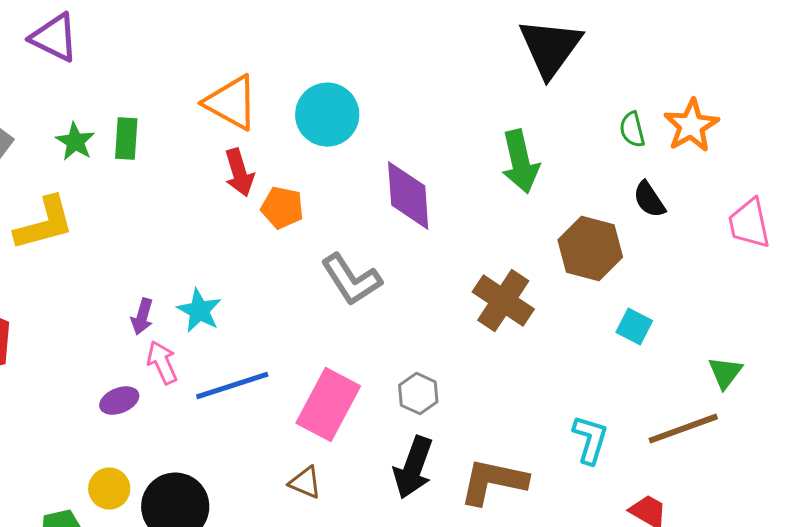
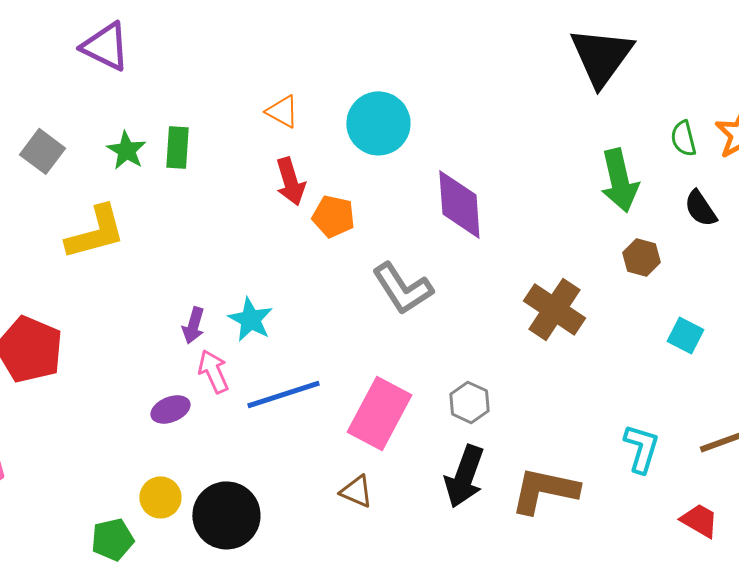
orange triangle: (231, 103) -> (282, 111), size x0.6
green arrow: (520, 162) -> (619, 180), moved
brown hexagon: (590, 249) -> (641, 257), size x0.6

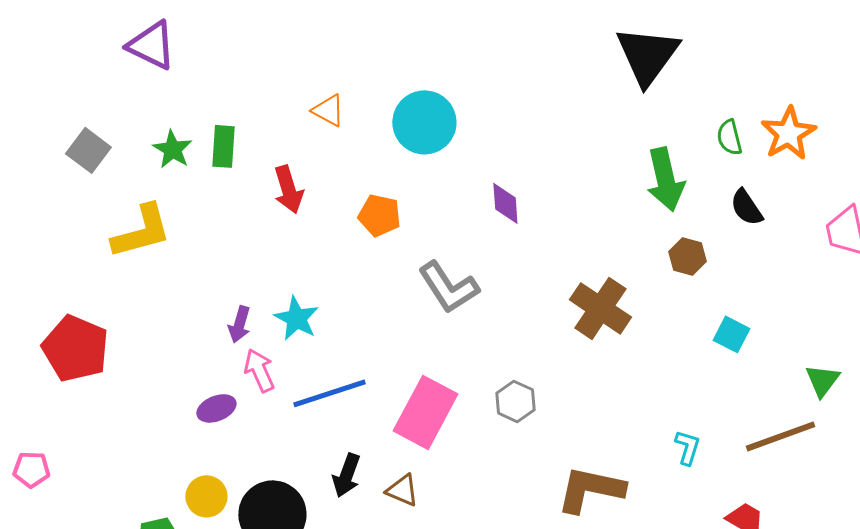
red arrow: (290, 181) -> (288, 189), moved
purple diamond: (459, 204) -> (505, 203), size x0.6
cyan L-shape: (641, 448) -> (687, 447), size x0.7
black arrow: (464, 476) -> (346, 475), moved, size x0.7

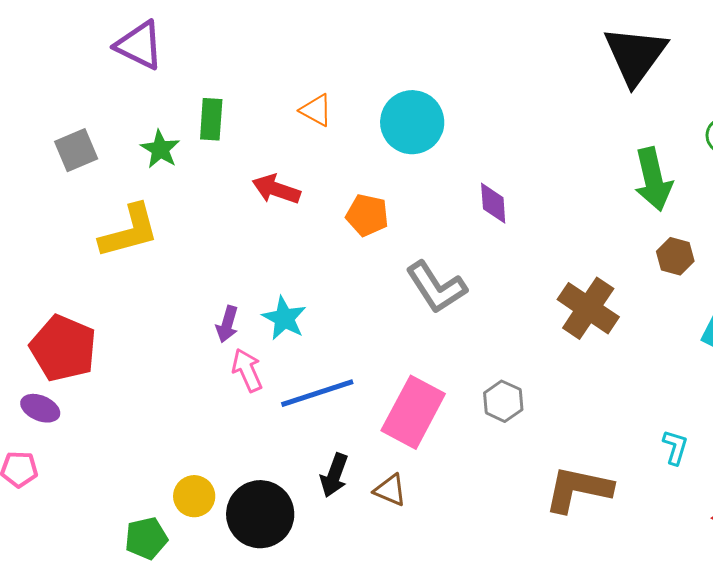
green rectangle: (223, 146) -> (211, 119), moved
gray square: (88, 150) -> (76, 150), turned 30
red arrow: (288, 189) -> (276, 189), turned 126
purple ellipse: (216, 408) -> (40, 408), moved, turned 45

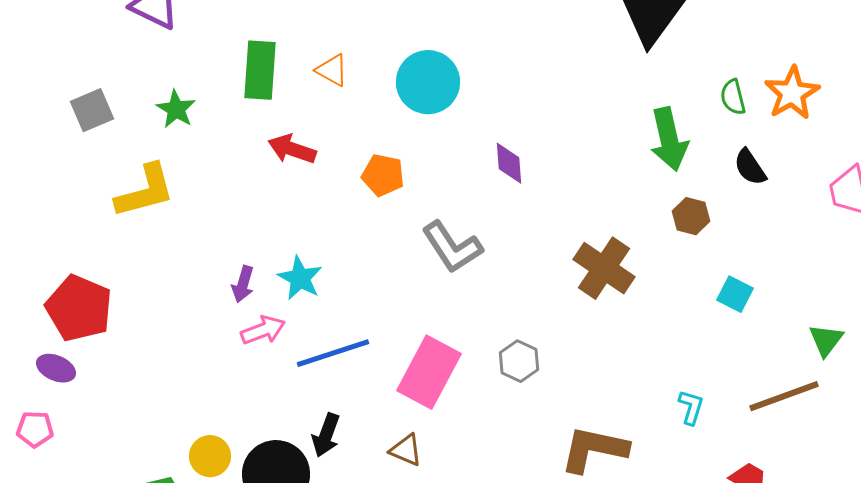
green rectangle: (211, 119) -> (260, 70), moved, size x1.4
pink arrow: (247, 370) -> (263, 330), turned 93
black arrow: (334, 475) -> (326, 435), moved

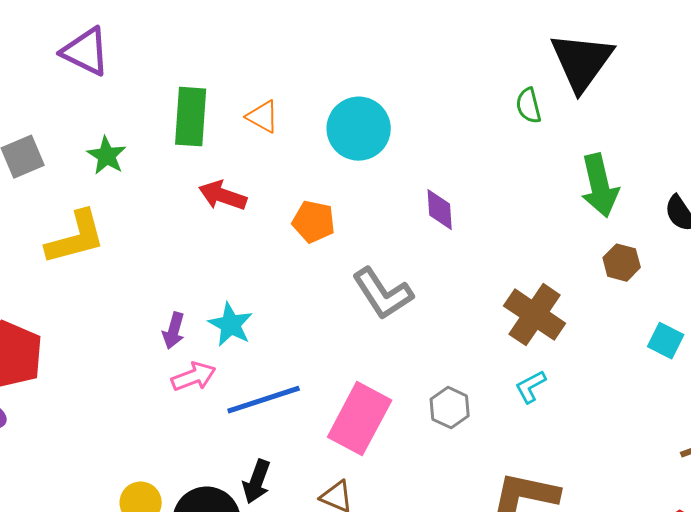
green semicircle: (733, 97) -> (529, 106), moved
cyan L-shape: (691, 407) -> (531, 387), moved, turned -135

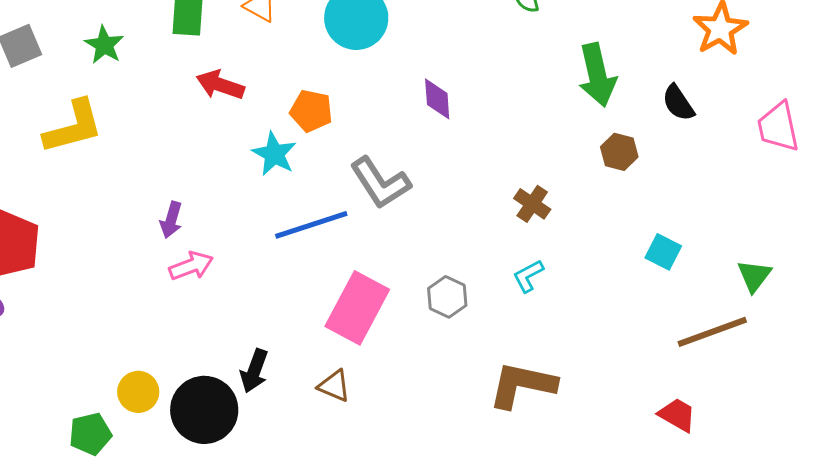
brown cross: (535, 315) -> (532, 204), size x0.6
cyan star: (231, 325) -> (274, 154), moved
cyan square: (666, 341) -> (663, 252), moved
blue line: (264, 400) -> (311, 225), moved

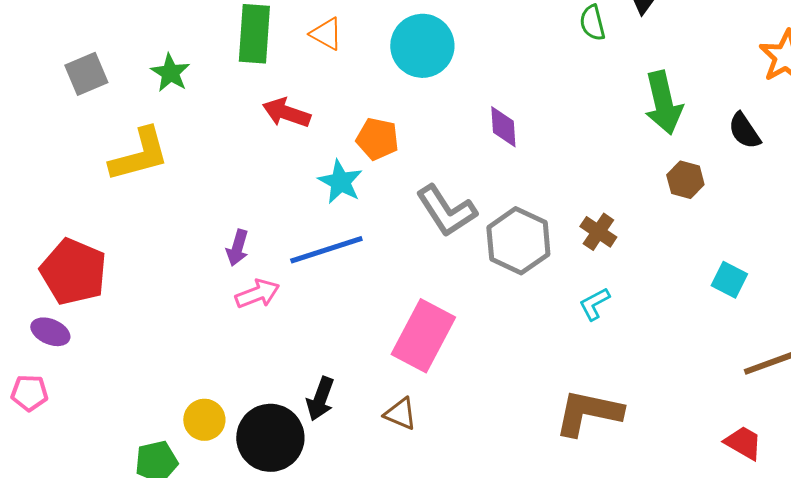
blue line: (311, 225) -> (326, 250), moved
gray hexagon: (447, 297) -> (518, 241), moved, size x1.6

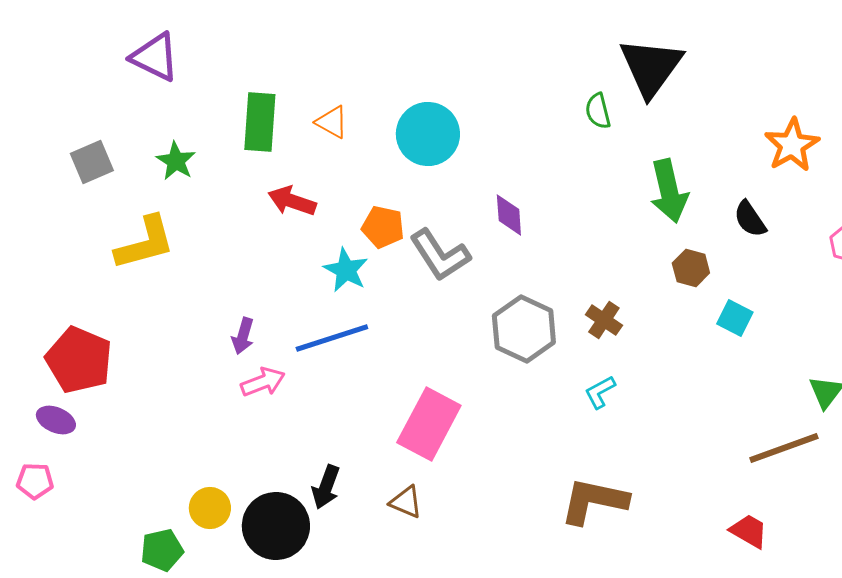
gray L-shape: (446, 211) -> (440, 255), moved
cyan square: (729, 280) -> (735, 318), moved

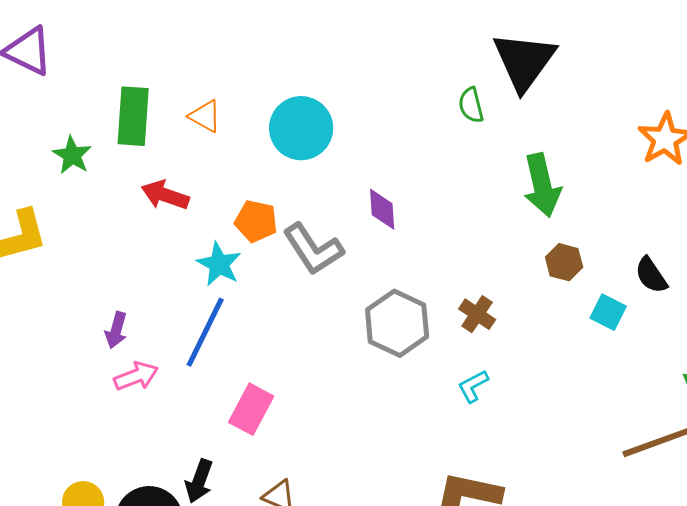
green star: (176, 161) -> (72, 155), moved
black semicircle: (750, 219) -> (651, 275), moved
blue line: (332, 338) -> (205, 332), turned -46
pink rectangle: (429, 424) -> (251, 409), moved, size x0.7

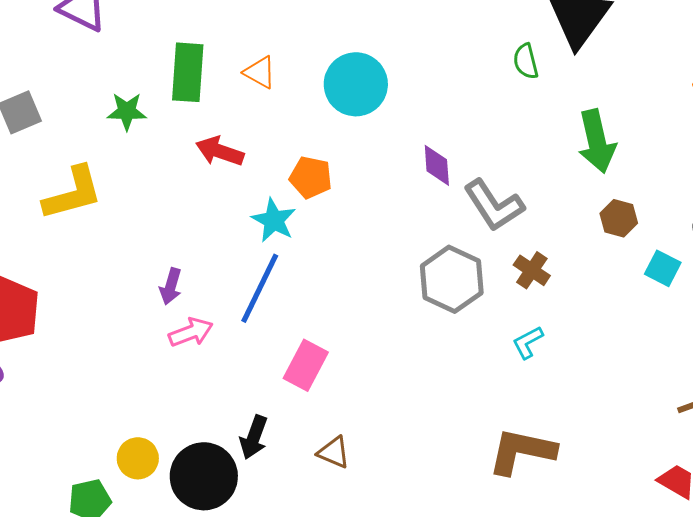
green star: (72, 155) -> (127, 111), turned -30
gray L-shape: (313, 249) -> (494, 205), moved

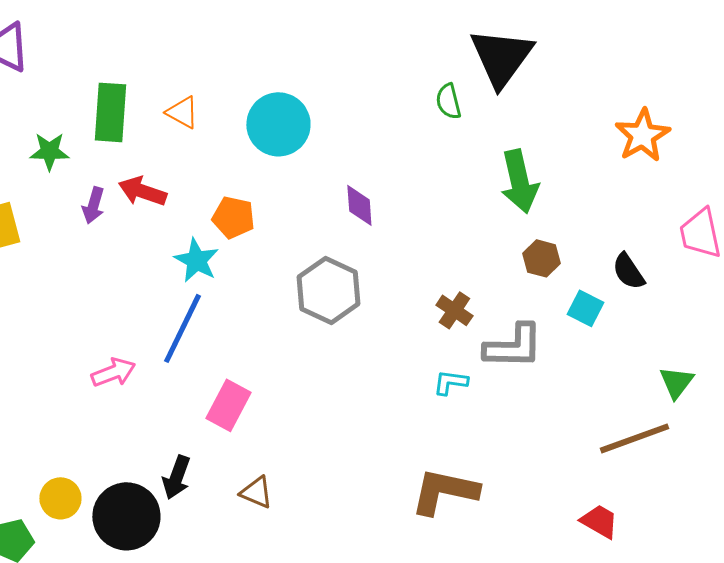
gray L-shape: (494, 205) -> (513, 346), moved, turned -56
gray hexagon: (452, 279) -> (328, 290), moved
purple arrow: (171, 286) -> (93, 205), moved
cyan L-shape: (528, 342) -> (450, 382), turned 36

